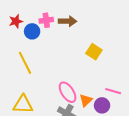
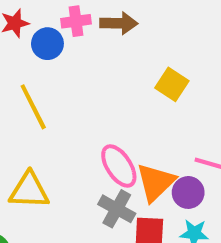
orange triangle: (86, 100) -> (156, 182), size x1.5

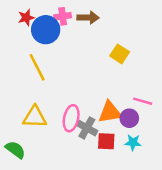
blue circle: (47, 44) -> (46, 30), size x1.5
pink ellipse: (119, 166) -> (71, 118), moved, turned 45
orange triangle: (156, 182) -> (110, 112), turned 35

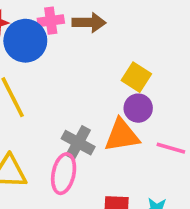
orange triangle: (110, 112) -> (122, 135), moved
purple circle: (129, 118) -> (138, 108), moved
gray cross: (87, 128) -> (78, 143), moved

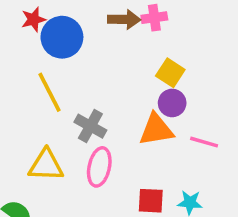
pink cross: (51, 21) -> (154, 18), moved
gray cross: (78, 143) -> (90, 126), moved

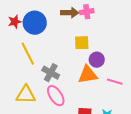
red star: (34, 19) -> (15, 22), moved
yellow square: (170, 73) -> (82, 43), moved, turned -35
pink ellipse: (99, 167) -> (56, 96), turned -45

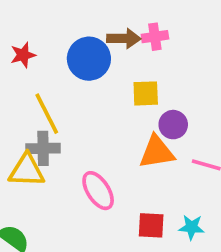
blue circle: (35, 23) -> (89, 59), moved
gray cross: (51, 73) -> (43, 148), moved, turned -30
yellow triangle: (26, 95) -> (27, 170), moved

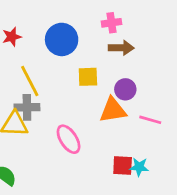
brown arrow: (124, 38) -> (121, 48), moved
yellow square: (146, 93) -> (88, 77), moved
red square: (151, 225) -> (123, 166), moved

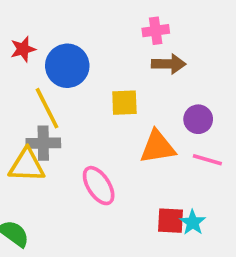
blue circle: (62, 39) -> (67, 66), moved
purple circle: (125, 89) -> (198, 119), moved
cyan star: (139, 167) -> (193, 222), turned 30

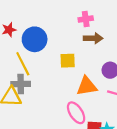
pink ellipse: (99, 186) -> (76, 113), moved

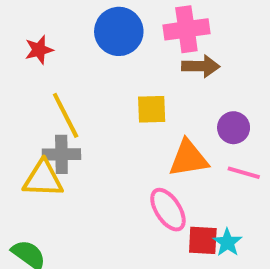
pink cross: (86, 19) -> (186, 29), size x1.5
blue circle: (35, 39) -> (119, 31), moved

